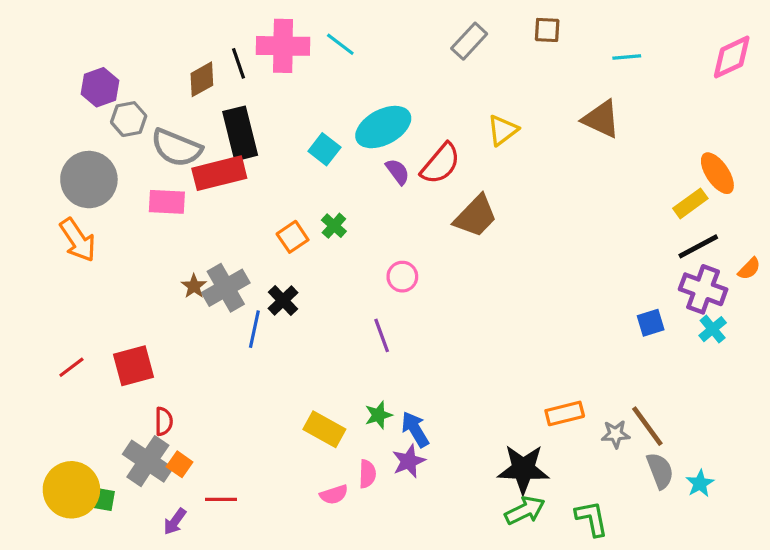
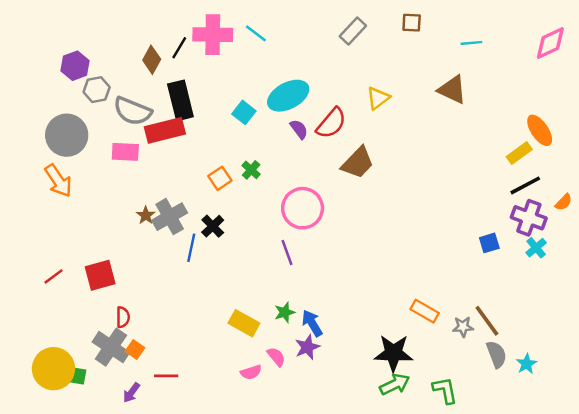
black line: (238, 63) -> (179, 48), turned 50
brown diamond: (202, 79) -> (152, 60), turned -32
pink circle: (402, 277) -> (303, 208), size x1.8
orange rectangle: (565, 413) -> (425, 311), turned 44
pink semicircle: (367, 474) -> (276, 357), turned -42

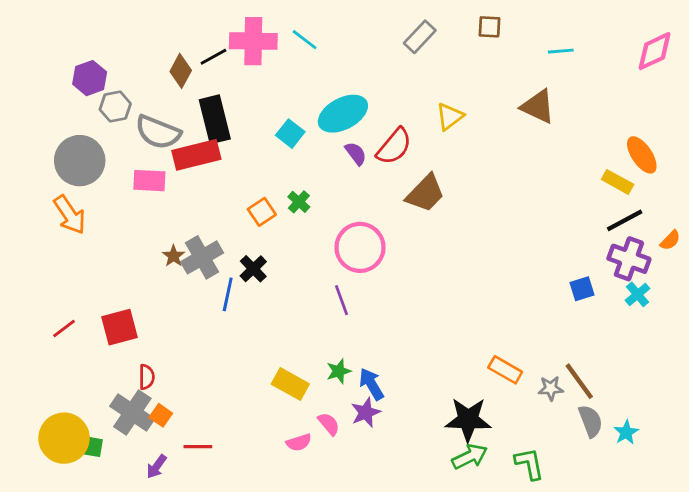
black line: (179, 48) -> (213, 57), turned 30
yellow rectangle: (519, 153) -> (618, 182), turned 65

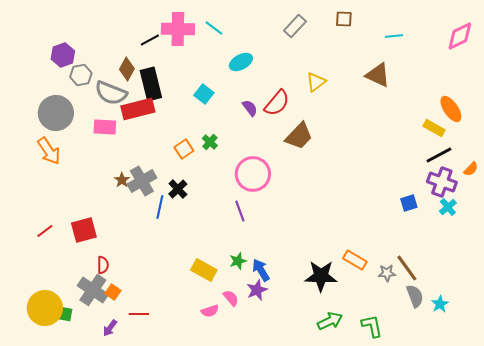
brown diamond: (181, 71) -> (127, 69), moved
cyan ellipse: (343, 114) -> (241, 62), moved, size x0.7
black star: (468, 420) -> (321, 276), moved

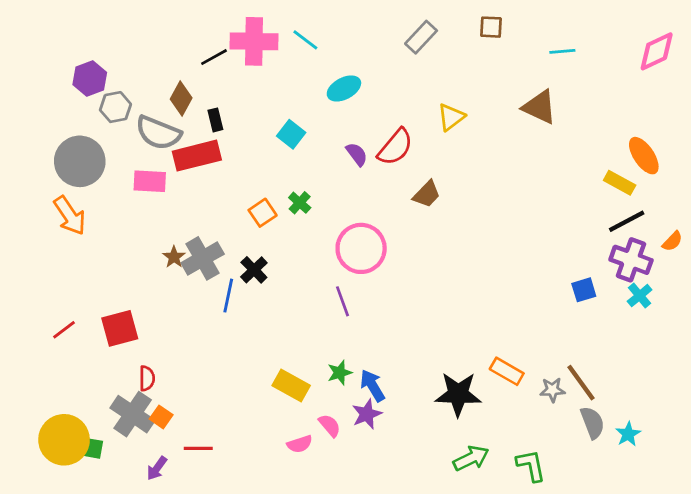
black rectangle: (151, 84) -> (215, 120), size x0.5
brown trapezoid: (299, 136) -> (427, 194), size x0.7

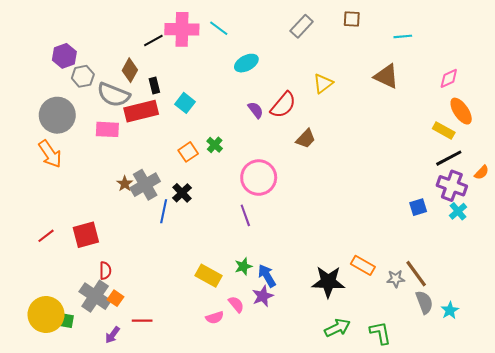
pink diamond: (657, 51) -> (449, 78), moved, size x0.7
cyan square: (291, 134) -> (185, 103), moved

